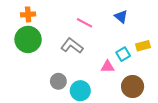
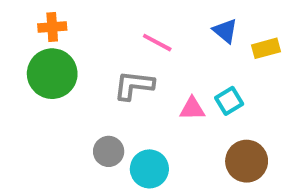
gray L-shape: (72, 46) -> (134, 85), turned -30
yellow rectangle: (143, 46) -> (266, 48), moved
pink triangle: (107, 67) -> (192, 109), moved

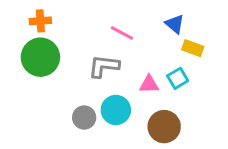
yellow rectangle: (266, 48) -> (193, 48), moved, turned 35
brown circle: (247, 161) -> (164, 127), moved
cyan circle: (149, 169) -> (116, 110), moved

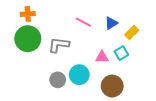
blue triangle: (175, 24) -> (111, 23), moved, turned 48
yellow rectangle: (193, 48) -> (132, 32), turned -64
gray L-shape: (104, 66) -> (59, 45), moved

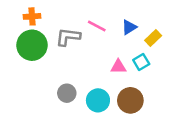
gray L-shape: (59, 45) -> (68, 37), moved
cyan circle: (79, 75) -> (98, 100), moved

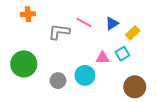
green circle: (32, 45) -> (24, 64), moved
cyan circle: (98, 100) -> (85, 75), moved
brown circle: (130, 100) -> (135, 87), moved

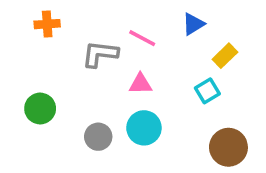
blue triangle: (112, 24) -> (193, 24), moved
pink triangle: (103, 58) -> (140, 84), moved
green circle: (24, 64) -> (40, 109), size x0.7

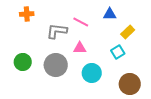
blue triangle: (193, 24) -> (110, 14), turned 32
cyan circle: (144, 128) -> (92, 73), moved
gray circle: (98, 137) -> (56, 65), moved, size x1.5

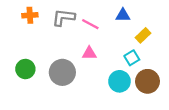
gray L-shape: (57, 31) -> (63, 17), moved
cyan circle: (92, 73) -> (119, 81), moved
brown circle: (130, 84) -> (147, 81), moved

